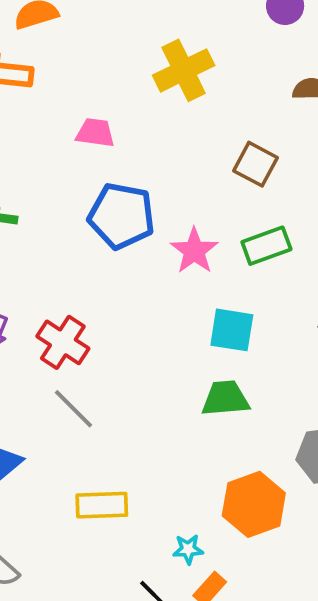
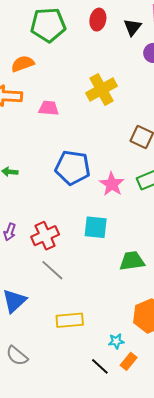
pink trapezoid: (95, 133) -> (49, 108), moved
cyan square: (232, 330) -> (96, 227), moved
red cross: (63, 342) -> (45, 236), turned 36

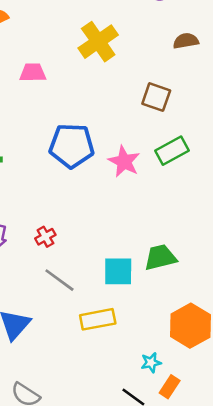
cyan square: (96, 227) -> (118, 271), moved
red cross: (45, 236) -> (45, 237), size x0.6
yellow rectangle: (70, 320) -> (98, 319), moved

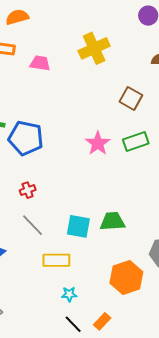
blue pentagon: (72, 146) -> (26, 138), moved
cyan star: (151, 363) -> (69, 294), moved

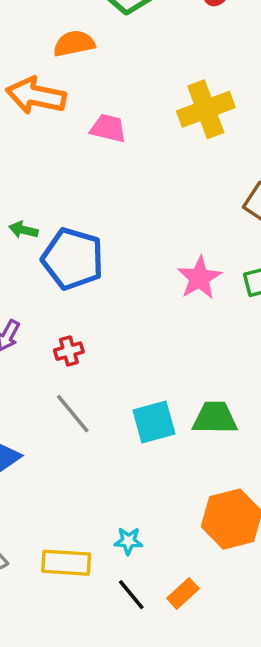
cyan square: (78, 226) -> (154, 422), turned -30
yellow rectangle: (56, 260) -> (66, 563), moved

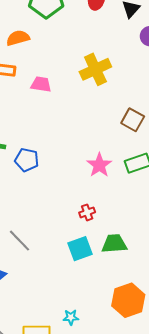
blue pentagon: (73, 259) -> (27, 160), size x0.7
red cross: (69, 351) -> (87, 212), moved
gray line: (73, 414) -> (20, 241), moved

